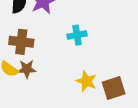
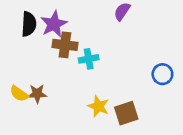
brown cross: (21, 42) -> (65, 45), moved

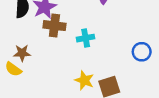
cyan cross: (89, 59) -> (86, 38), moved
brown star: (37, 94) -> (22, 53), moved

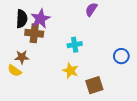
brown cross: (54, 26) -> (34, 33), moved
yellow star: (84, 80) -> (71, 71), moved

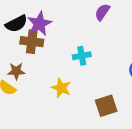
black semicircle: (22, 19) -> (16, 24), turned 60
yellow star: (71, 71) -> (61, 88), moved

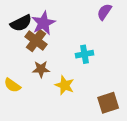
brown cross: (32, 42) -> (36, 40), turned 30
brown star: (16, 71) -> (41, 69), moved

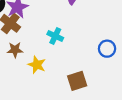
cyan cross: (84, 54) -> (55, 36), turned 35

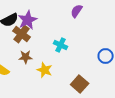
brown square: (77, 81) -> (80, 84), turned -30

